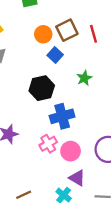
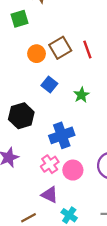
blue square: (55, 55) -> (49, 85), moved
black hexagon: (42, 88) -> (21, 116), moved
purple triangle: (77, 178) -> (50, 195), moved

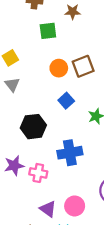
pink cross: (50, 164) -> (38, 173), moved, turned 36
pink circle: (73, 170) -> (75, 206), moved

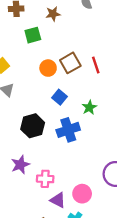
blue cross: (70, 153) -> (68, 130), moved
pink cross: (38, 173) -> (45, 179), moved

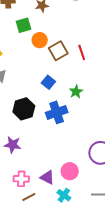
orange circle: (48, 68) -> (40, 40), moved
purple star: (20, 165) -> (13, 145), turned 30
pink cross: (45, 179) -> (21, 179), moved

